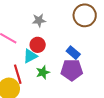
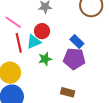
red line: (18, 74) -> (19, 43), moved

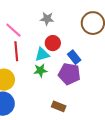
red circle: (42, 31) -> (53, 43), moved
cyan triangle: (34, 42) -> (42, 55), moved

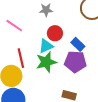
red line: (16, 51) -> (21, 58), moved
green star: (40, 70) -> (46, 62), size x1.5

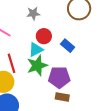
purple pentagon: (75, 62) -> (59, 77), moved

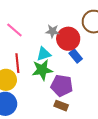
gray star: (33, 13) -> (52, 31), moved
red circle: (44, 36) -> (68, 39), moved, size x1.5

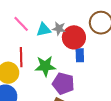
cyan triangle: (44, 54) -> (44, 30), moved
blue rectangle: (76, 56) -> (80, 55), turned 32

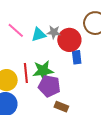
red line: (21, 57) -> (26, 73), moved
purple pentagon: (63, 83) -> (49, 86), moved

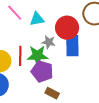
gray star: (54, 32) -> (49, 42), moved
blue rectangle: (77, 57) -> (72, 46), size x1.5

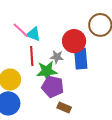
cyan triangle: (37, 19) -> (33, 34), moved, turned 35
red line: (20, 56) -> (32, 56), moved

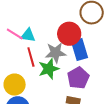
gray star: (57, 57) -> (56, 53), size x1.5
purple pentagon: (53, 87) -> (78, 78), moved, turned -30

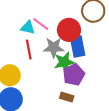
pink line: (15, 34) -> (41, 24), moved
green star: (49, 69) -> (64, 62), moved

